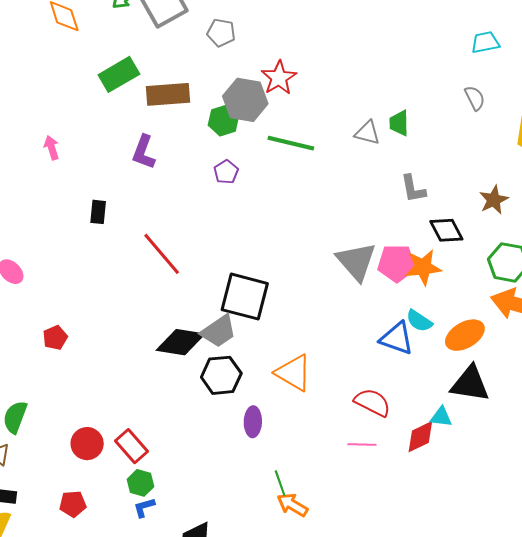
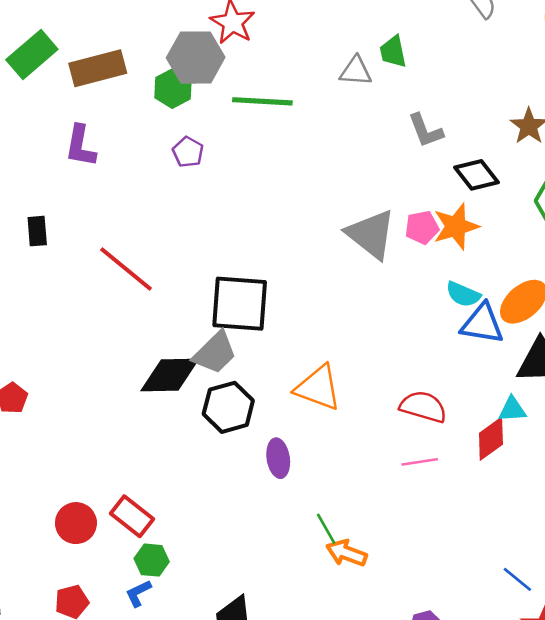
pink pentagon: (397, 263) -> (422, 227), size x0.7
blue triangle: (397, 338) -> (482, 324), moved
blue L-shape: (144, 507) -> (138, 593), moved

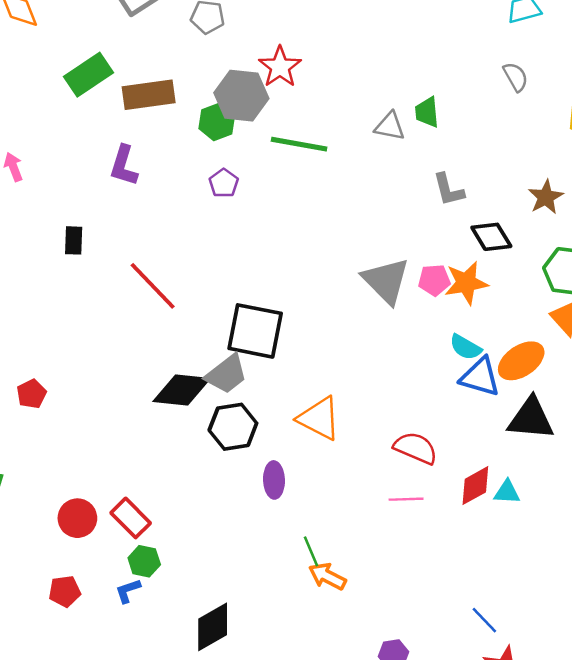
cyan triangle: (512, 409) -> (507, 492), moved

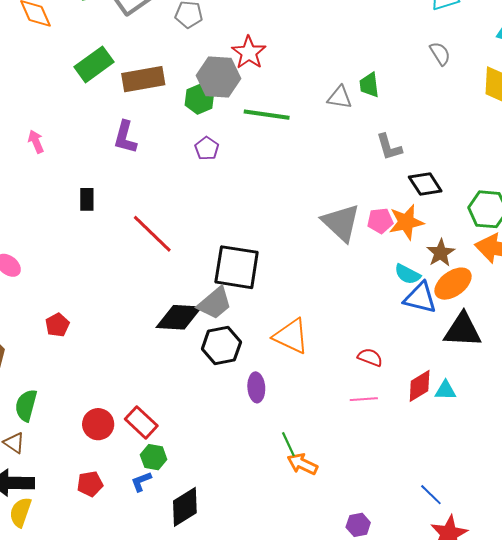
brown star: (546, 197) -> (441, 253), moved
red semicircle: (416, 448) -> (370, 357), size x0.7
black diamond: (213, 627) -> (185, 507), moved

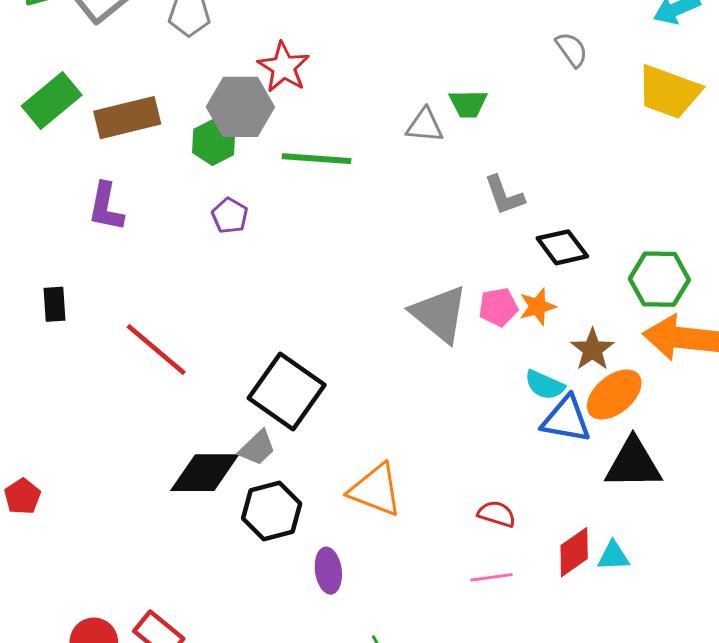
green trapezoid: (369, 85) -> (468, 104), turned -80
orange star: (406, 222) -> (537, 307), size x0.7
black square: (237, 267) -> (287, 392), turned 30
gray trapezoid: (215, 303) -> (257, 448), size x0.7

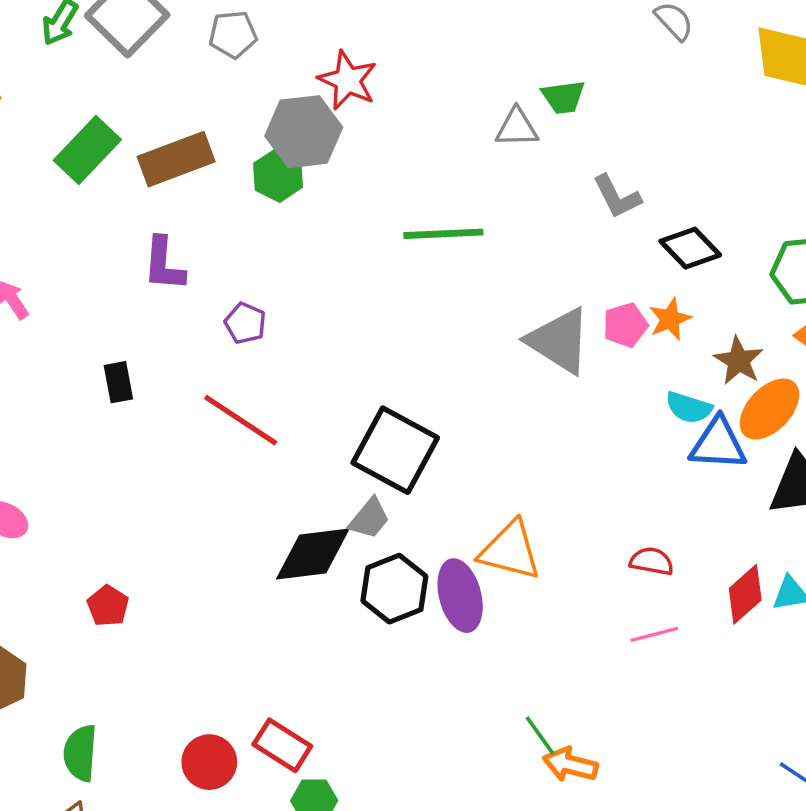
green line: (317, 159) -> (443, 234), moved
purple pentagon: (230, 216) -> (245, 323), moved
purple ellipse: (328, 571) -> (460, 596), moved, size x1.4

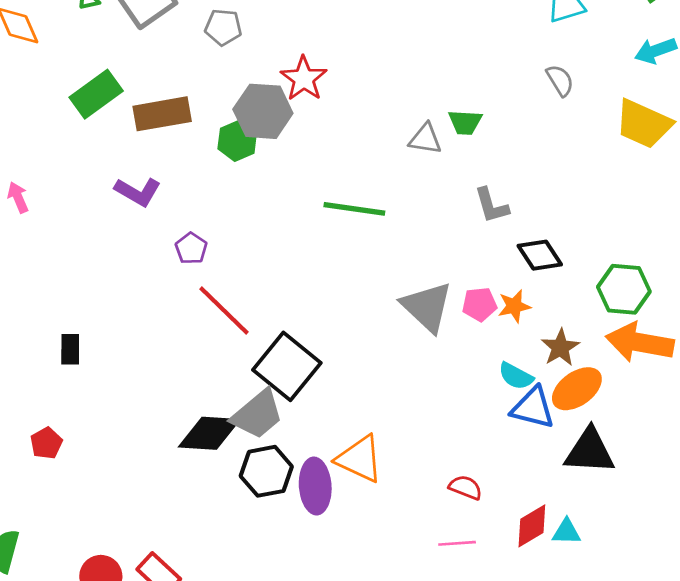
purple L-shape: (164, 264) -> (138, 192), turned -75
black rectangle: (118, 382) -> (70, 349), moved
red line: (241, 420) -> (224, 311), moved
gray trapezoid: (369, 518) -> (257, 414), size x1.6

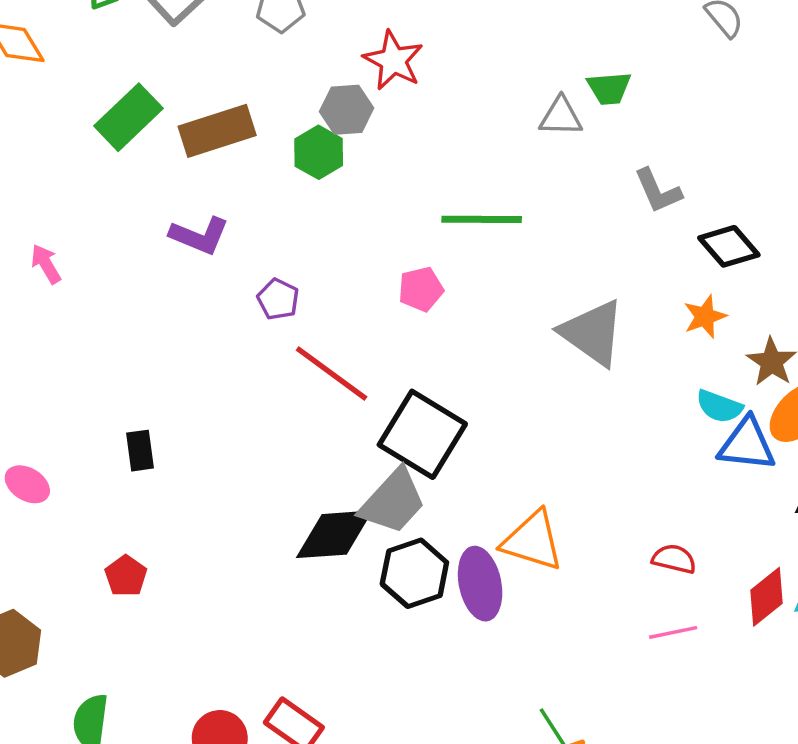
gray hexagon: (263, 111) -> (347, 110), size x0.7
pink pentagon: (479, 304) -> (421, 289), moved

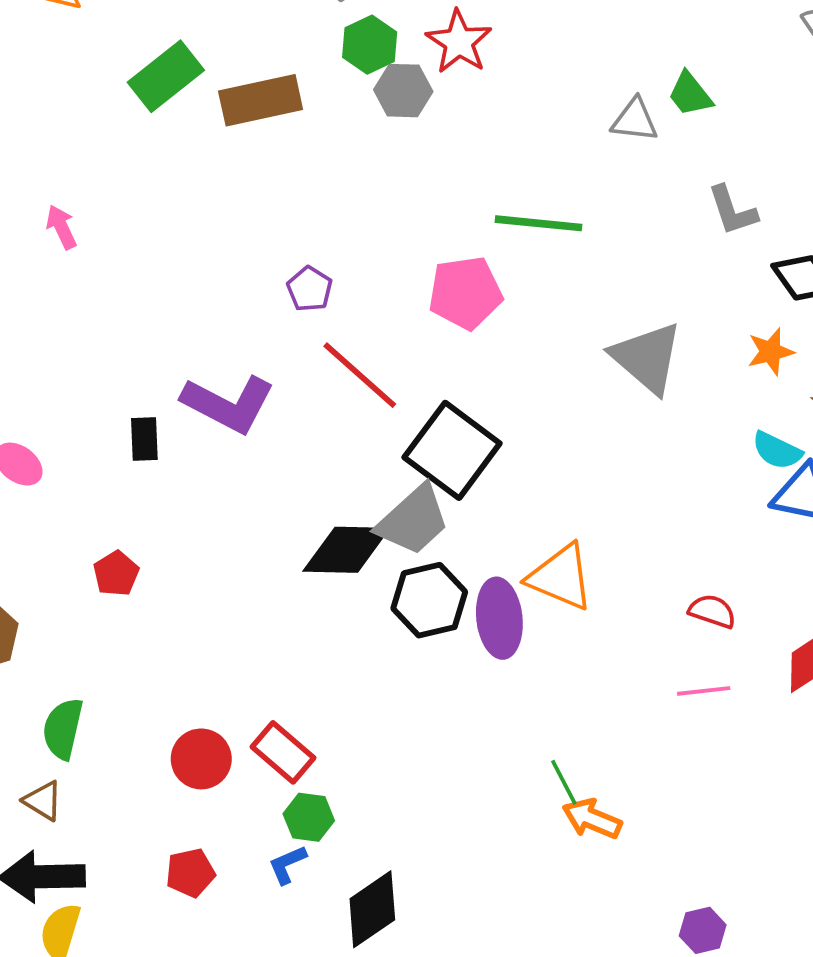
green trapezoid: (609, 88) -> (690, 94), turned 51
green hexagon: (319, 152) -> (370, 45), moved
purple L-shape: (199, 236) -> (228, 404), moved, size x1.4
pink pentagon: (421, 289) -> (465, 293), size x1.5

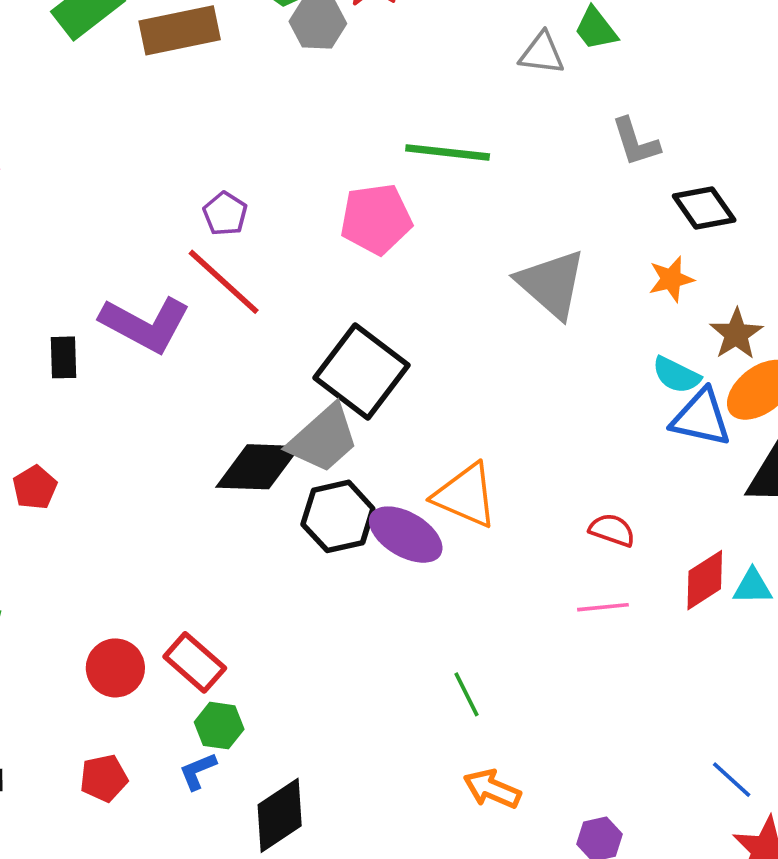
red line: (360, 375) -> (224, 282), moved
purple ellipse: (499, 618) -> (406, 535), turned -54
orange arrow: (592, 819) -> (492, 789), moved

